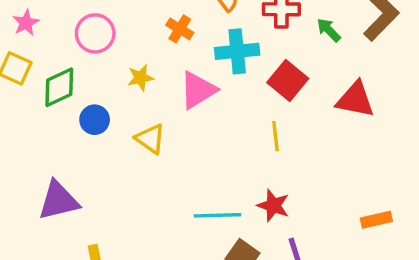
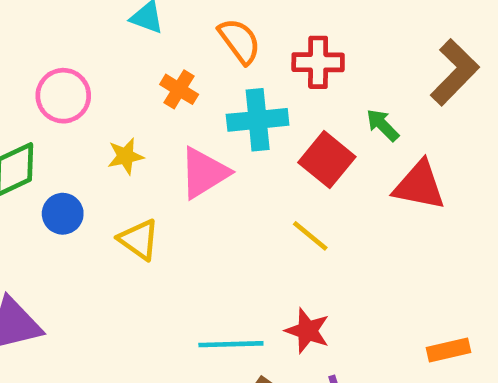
green arrow: (329, 30) -> (383, 125), moved
yellow line: (275, 136) -> (310, 236), turned -44

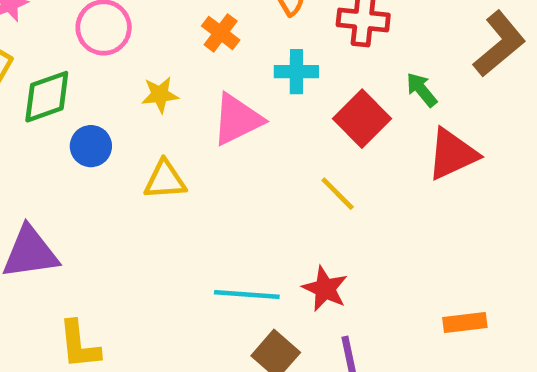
cyan cross: (258, 120) -> (296, 72), size x0.7
red triangle: (419, 185) -> (452, 154), turned -42
yellow triangle: (139, 240) -> (165, 180), turned -45

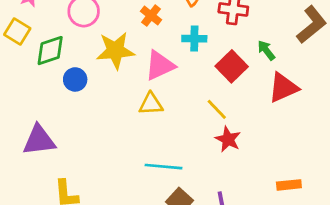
yellow star: (160, 95) -> (115, 51), size x1.8
yellow triangle: (165, 180) -> (151, 104), moved
red star: (325, 289) -> (228, 139), moved

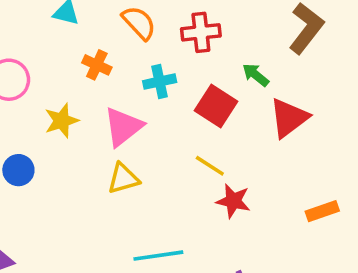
yellow star: (115, 51) -> (62, 121), size x0.7
orange rectangle: (289, 185) -> (322, 211), moved

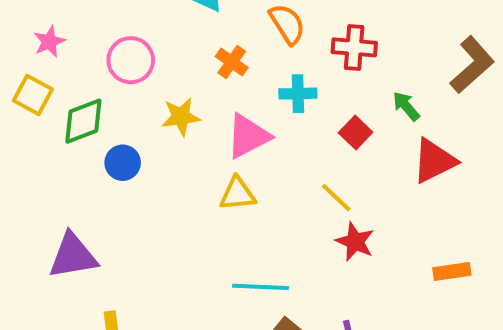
red square: (216, 106) -> (356, 132), size x0.7

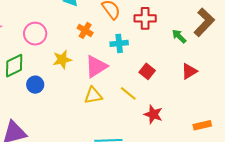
green arrow: (406, 106) -> (179, 36), moved
red square: (356, 132) -> (147, 71), moved
red triangle: (434, 161) -> (189, 71), size x0.7
yellow line: (336, 198) -> (128, 93), moved

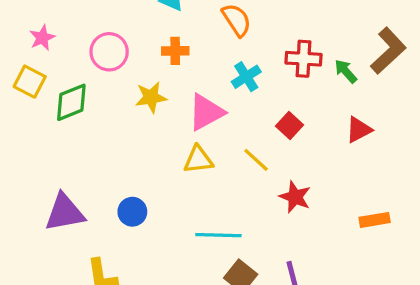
red cross: (145, 18) -> (304, 59), moved
orange cross: (85, 30) -> (175, 51), moved, turned -35
cyan cross: (119, 43) -> (246, 77), turned -30
blue circle: (35, 85) -> (132, 212), moved

